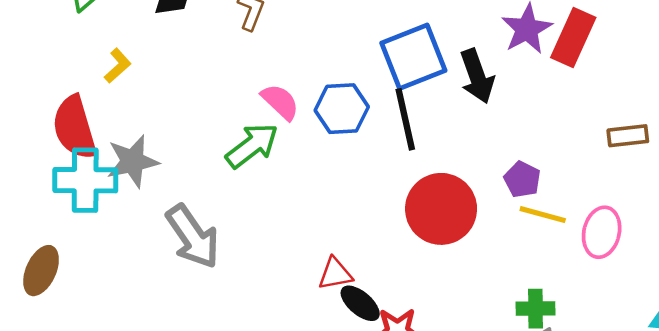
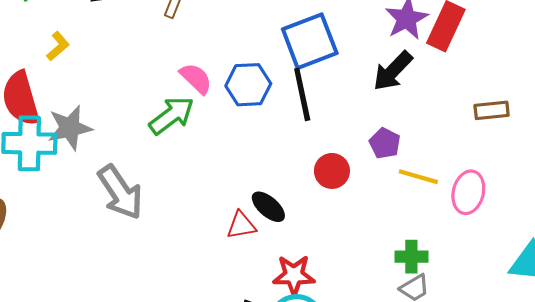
black arrow: (477, 76) -> (393, 71), moved, turned 63
purple pentagon: (522, 180) -> (385, 143), moved
red circle: (441, 209) -> (332, 171), size x0.6
black ellipse: (360, 303) -> (268, 207), moved

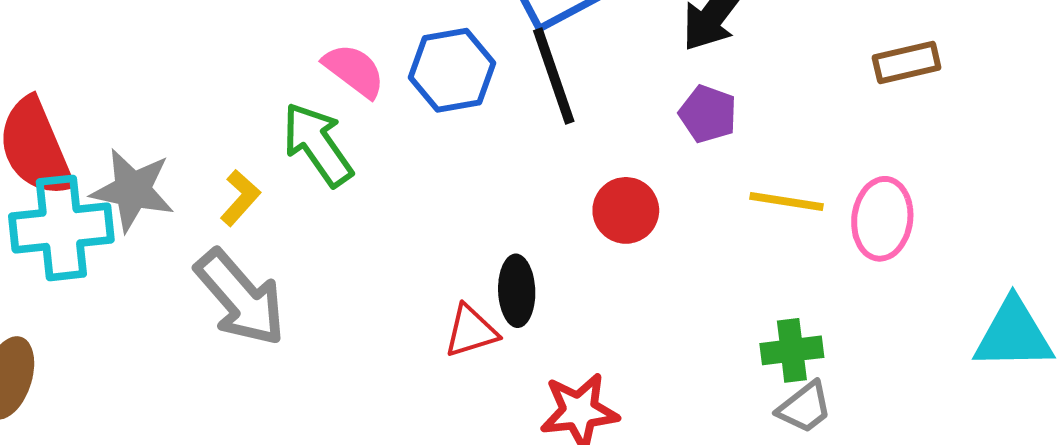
yellow L-shape: (58, 46) -> (240, 198), moved
green arrow: (172, 115) -> (317, 144), turned -81
gray star: (70, 128) -> (133, 190), turned 30
purple pentagon: (385, 143) -> (708, 114), moved
black ellipse: (268, 207) -> (517, 291), turned 54

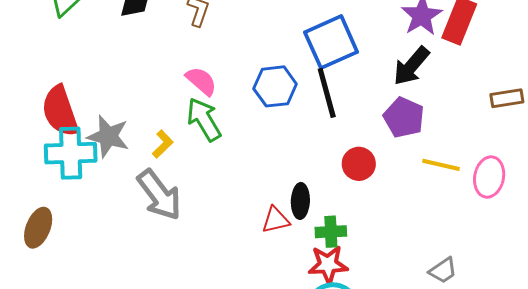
pink semicircle: (354, 71) -> (201, 81), moved
purple pentagon: (708, 114) -> (404, 118), size x1.4
green cross: (792, 350) -> (331, 232), moved

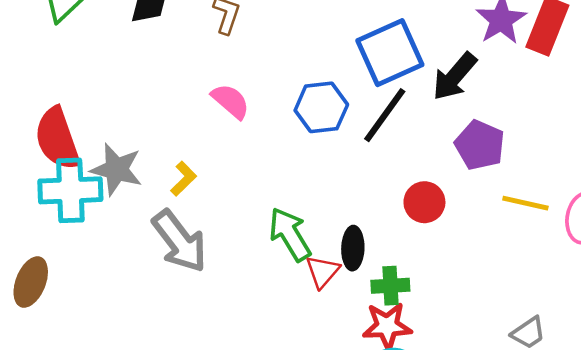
black arrow: (411, 66) -> (455, 76), moved
black line: (327, 93) -> (385, 115), turned 51
green arrow: (204, 119) -> (290, 234), moved
red triangle: (276, 220) -> (323, 272), turned -36

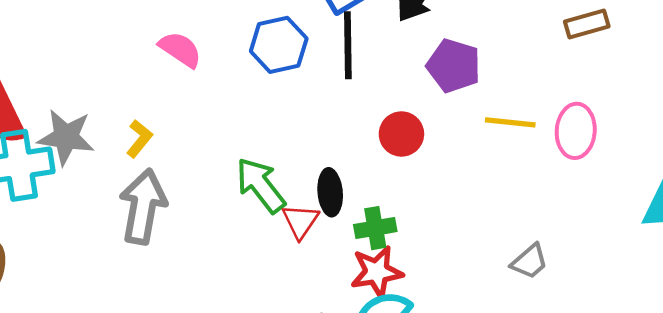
black line: (385, 115) -> (348, 45), turned -30
gray arrow: (180, 241) -> (143, 206), turned -126

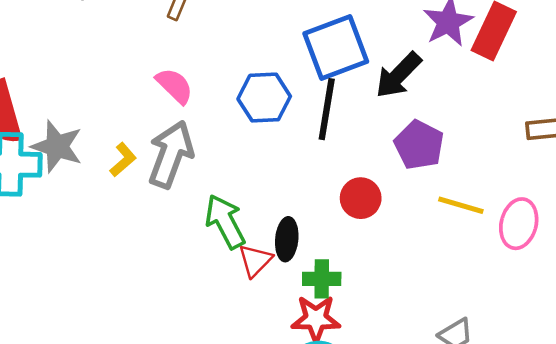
gray arrow: (143, 206) -> (171, 154), moved

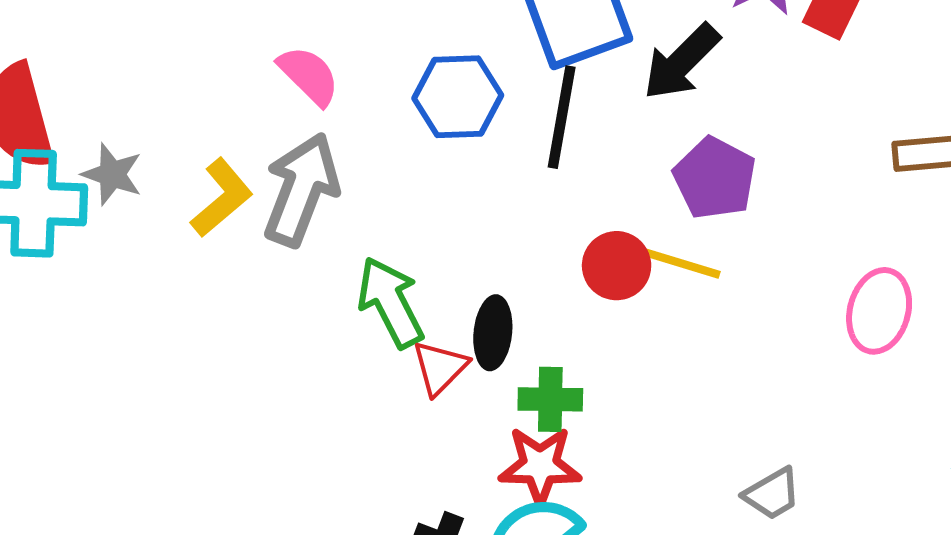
gray star: (57, 146) -> (112, 174), size x0.7
yellow L-shape: (123, 160) -> (222, 198), size x1.4
yellow line: (461, 205) -> (683, 264), moved

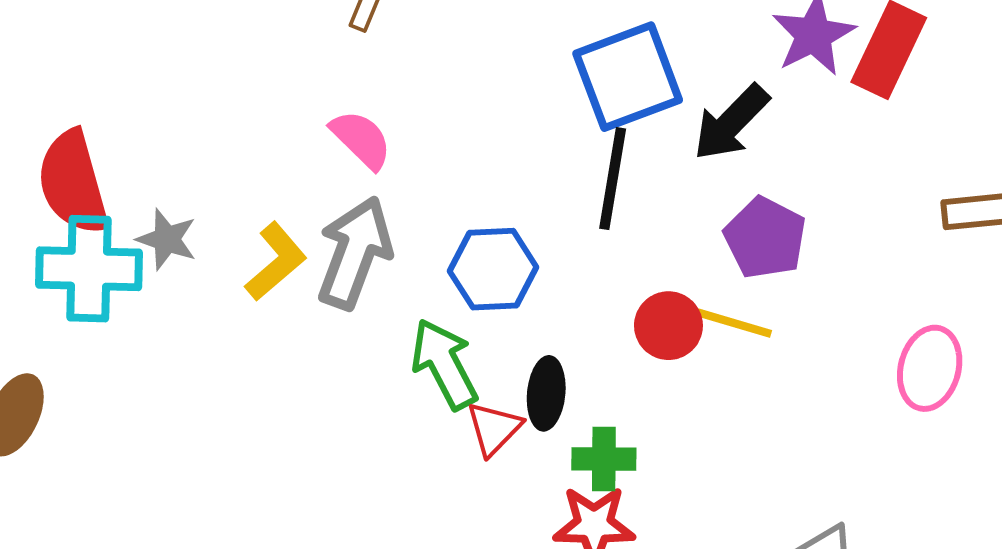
blue hexagon: (458, 97) -> (493, 269), moved

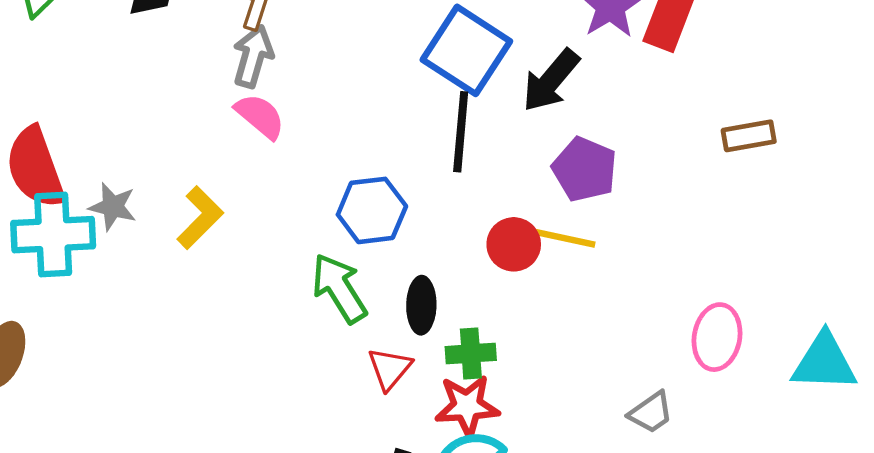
blue square: (628, 77) -> (466, 50), turned -32
gray arrow: (355, 253) -> (253, 56), moved, size x0.7
pink ellipse: (930, 368) -> (717, 337), moved
red triangle: (494, 428) -> (390, 369), moved

